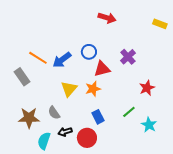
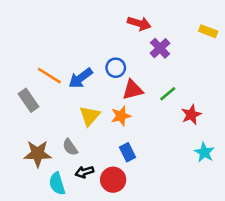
purple cross: (128, 57) -> (160, 48), moved
green line: (129, 112) -> (168, 94), moved
cyan star: (149, 125) -> (204, 152), moved
cyan semicircle: (44, 141) -> (57, 184), turned -36

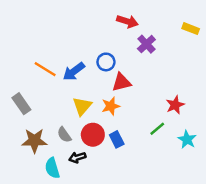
green line: (168, 94) -> (157, 129), moved
gray rectangle: (28, 100) -> (21, 104), moved
red circle: (113, 180) -> (93, 135), moved

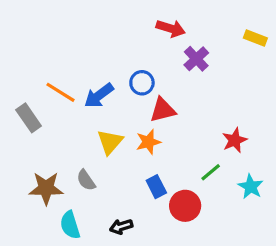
gray rectangle: (21, 104) -> (29, 118), moved
red circle: (93, 135) -> (185, 206), moved
black arrow: (77, 157) -> (121, 227), moved

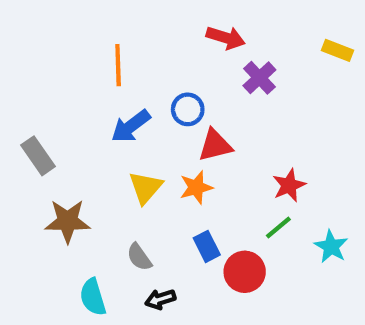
orange line: (60, 92) -> (118, 65), moved, turned 56
red star: (235, 140) -> (289, 185), moved
gray semicircle: (86, 180) -> (139, 257), moved
brown star: (46, 188) -> (67, 221), moved

